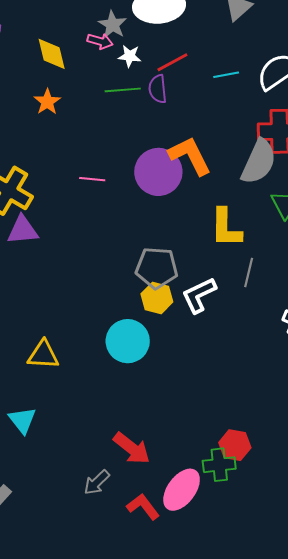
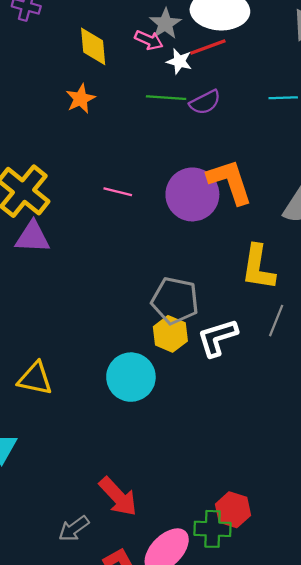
red line: (172, 62) -> (208, 47), moved
purple semicircle: (158, 89) -> (205, 102), turned -120

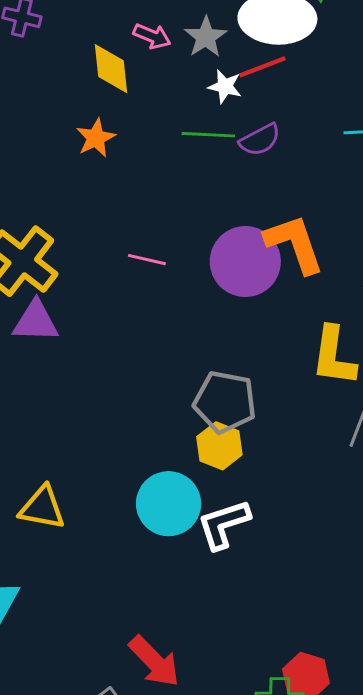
pink arrow: (149, 40) -> (152, 36), moved
white L-shape: (217, 338) -> (224, 524), moved

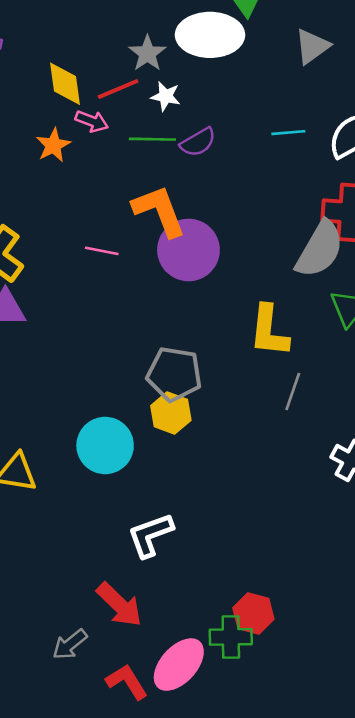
pink arrow: (152, 36) -> (92, 121), moved
red line: (262, 67) -> (118, 89), moved
orange L-shape: (294, 244) -> (159, 211), moved
cyan circle: (169, 504) -> (105, 445), moved
white L-shape: (224, 524) -> (150, 535), moved

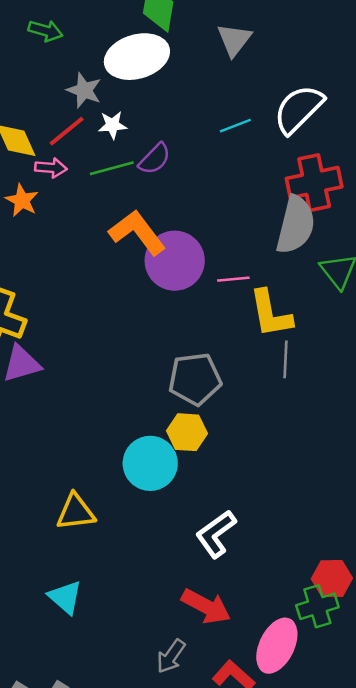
pink line: (102, 251) -> (233, 279), moved
gray line: (293, 391) -> (285, 359), moved
yellow hexagon: (171, 413) -> (187, 432), moved

